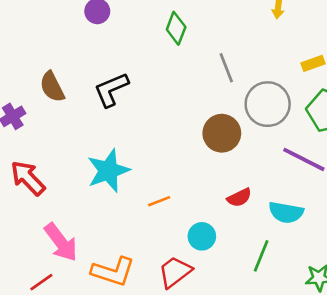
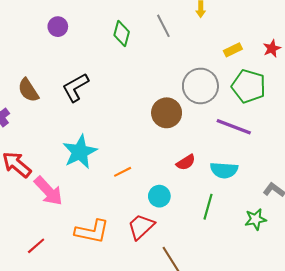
gray line: (226, 68) -> (163, 26), moved
pink arrow: (61, 242) -> (48, 191), moved

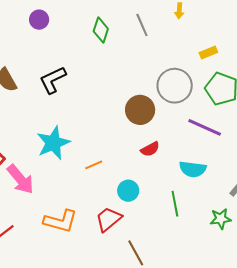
red semicircle: (186, 162) -> (150, 149), moved
green line: (208, 207) -> (175, 204), turned -30

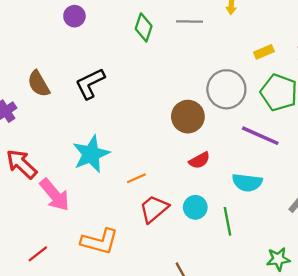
gray line: (142, 25) -> (190, 22), turned -65
cyan circle: (128, 191) -> (195, 207), moved
red trapezoid: (109, 219) -> (154, 209), moved
green star: (221, 219) -> (278, 259), moved

